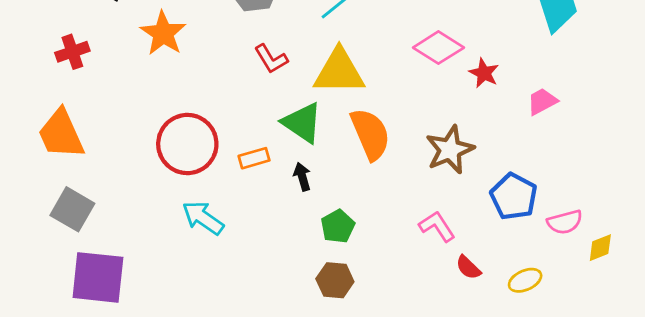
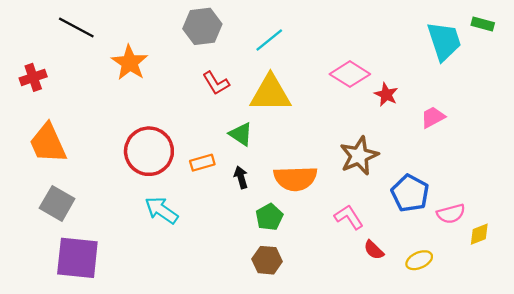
red cross: (72, 52) -> (33, 77), moved
green triangle: (302, 123) -> (241, 134), size x0.7
orange semicircle: (370, 134) -> (295, 178), moved, turned 111

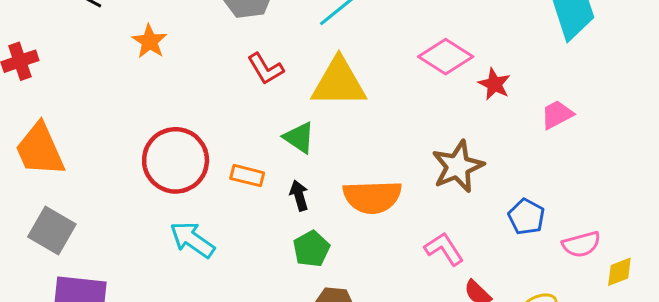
orange star: (130, 63) -> (150, 41), size x0.7
orange rectangle: (202, 163) -> (247, 176), turned 30
blue pentagon: (410, 193) -> (526, 217), size x0.7
green pentagon: (269, 217) -> (311, 249), moved

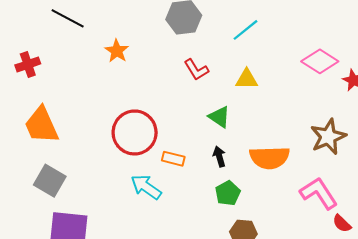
yellow triangle: (339, 83) -> (247, 79), size x0.6
orange rectangle: (247, 176) -> (173, 159), moved
pink L-shape: (444, 249) -> (319, 193), size x1.4

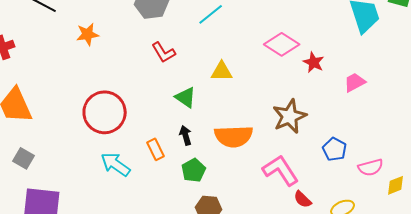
orange star: (117, 51) -> (88, 34), turned 30
yellow triangle: (247, 79) -> (222, 71), moved
orange rectangle: (173, 159) -> (156, 149), moved, turned 50
gray square: (50, 181) -> (24, 158), size x0.7

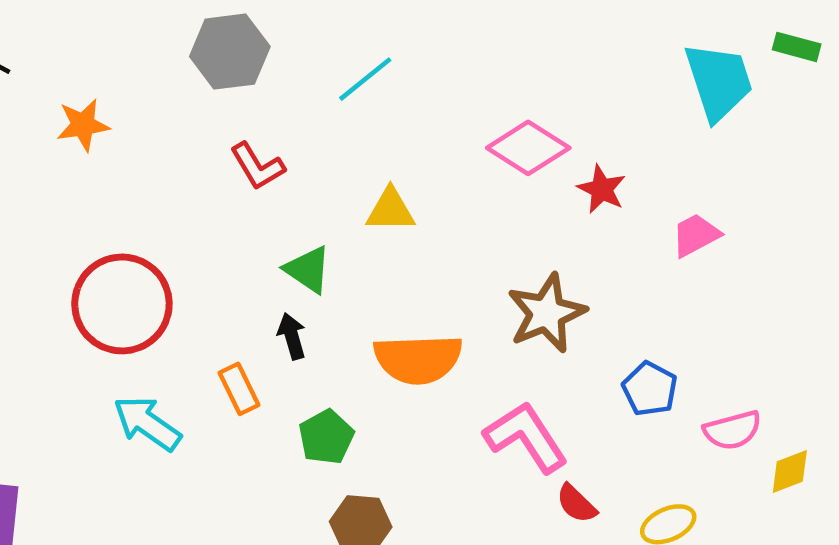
black arrow: (186, 135) -> (292, 336), moved

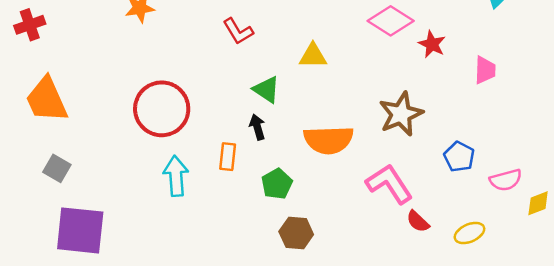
pink trapezoid: (696, 235) -> (485, 70), turned 120
orange rectangle: (239, 389) -> (228, 157), turned 32
cyan arrow: (147, 423) -> (176, 176), turned 51

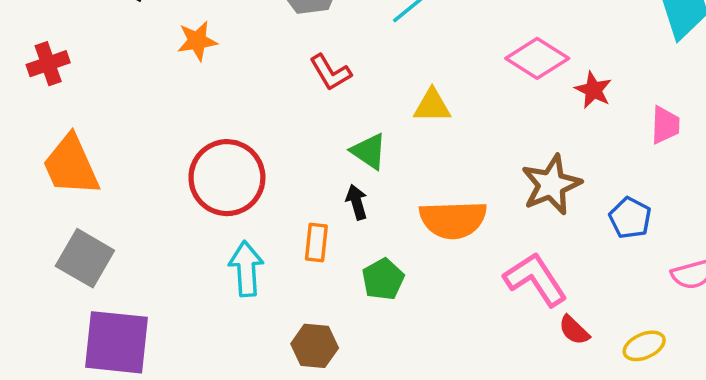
blue pentagon: (459, 157) -> (630, 218), moved
gray square: (57, 168) -> (85, 258), size x1.5
brown hexagon: (296, 233) -> (315, 346), moved

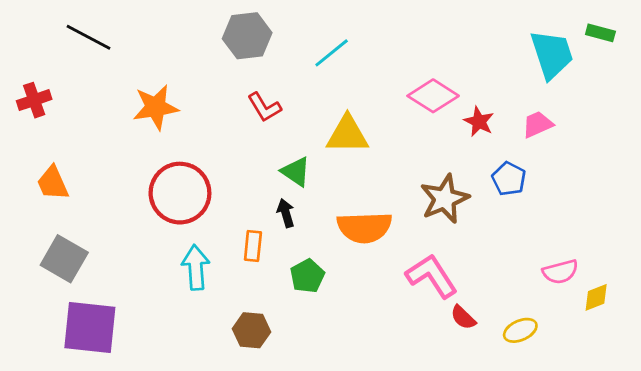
orange star: (197, 41) -> (156, 107), moved, size x1.4
yellow triangle: (432, 106) -> (347, 134), size x1.4
pink trapezoid: (665, 125) -> (537, 124), moved, turned -116
orange trapezoid: (71, 165) -> (53, 183), size x0.7
blue pentagon: (630, 218) -> (509, 179), moved

